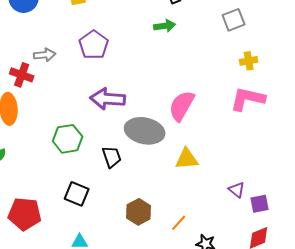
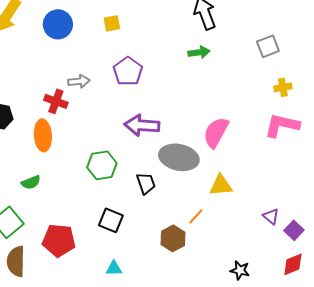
purple square: (260, 204) -> (294, 230), turned -36
orange line: (179, 223) -> (196, 216), moved

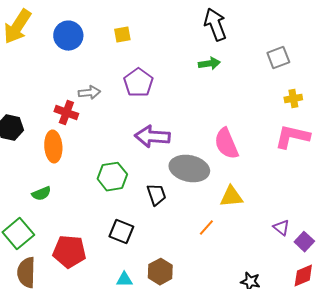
pink semicircle: (216, 132) -> (226, 144), turned -52
brown hexagon: (173, 238) -> (160, 272), moved

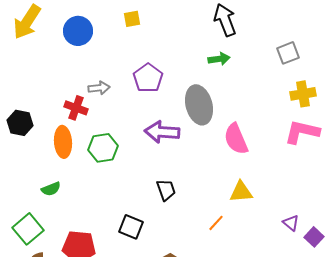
yellow square: (122, 35) -> (132, 19), moved
yellow cross: (293, 99) -> (303, 94), size x1.4
gray ellipse: (189, 169) -> (199, 105), moved, turned 63
green hexagon: (112, 177) -> (103, 148), moved

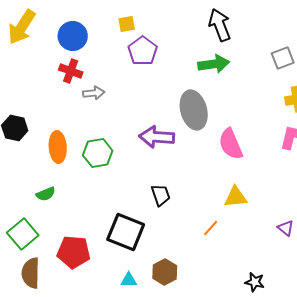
green arrow: (219, 59) -> (214, 64), size x1.4
purple pentagon: (148, 78) -> (143, 51), moved
red cross: (76, 108) -> (71, 71), moved
black square: (131, 227) -> (126, 232), size x1.5

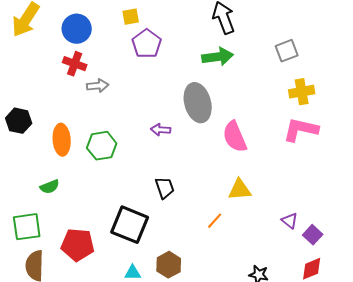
purple arrow: (157, 137) -> (161, 130), size x0.6
green square: (23, 234) -> (27, 227), turned 32

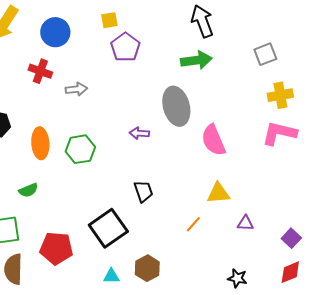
red cross: (75, 64) -> (40, 71), moved
purple triangle: (290, 221) -> (245, 223), moved, turned -36
black square: (130, 225) -> (108, 228), turned 33

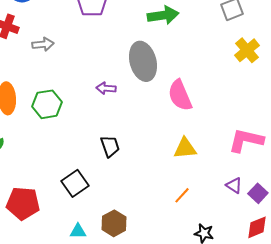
yellow cross: (280, 95) -> (247, 50), turned -30
pink L-shape: (279, 133) -> (246, 140), moved
purple triangle: (245, 223) -> (234, 185), moved, turned 30
orange line: (193, 224) -> (182, 195), moved
black square: (108, 228) -> (75, 183), size x0.7

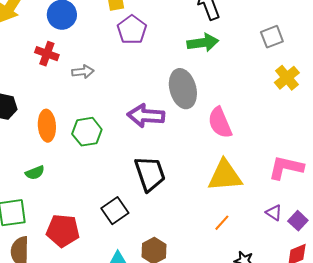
purple arrow: (106, 88) -> (146, 116), size x1.8
black trapezoid: (110, 146) -> (150, 174), size x1.6
yellow triangle: (185, 148) -> (225, 176), size x1.5

